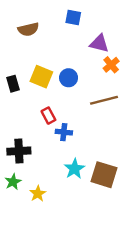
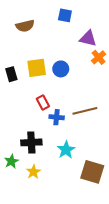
yellow square: (41, 77) -> (37, 68), turned -30
brown line: (104, 100) -> (85, 111), moved
black cross: (19, 151) -> (31, 142), moved
brown square: (104, 175) -> (92, 172), moved

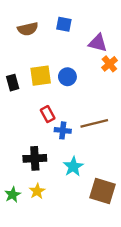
blue square: (65, 15) -> (64, 24), moved
green star: (11, 161) -> (13, 195), moved

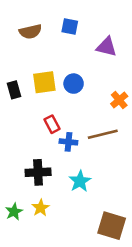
orange cross: (109, 64) -> (119, 100), moved
brown square: (102, 191) -> (112, 226), moved

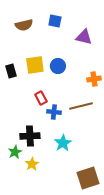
orange cross: (119, 100) -> (94, 79), turned 32
green star: (14, 212) -> (15, 152), moved
brown square: (112, 226) -> (88, 178), turned -35

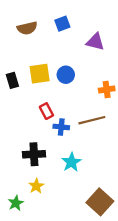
blue square: (55, 21) -> (62, 24), turned -32
green star: (15, 152) -> (16, 203), moved
brown square: (88, 178) -> (100, 202), turned -30

